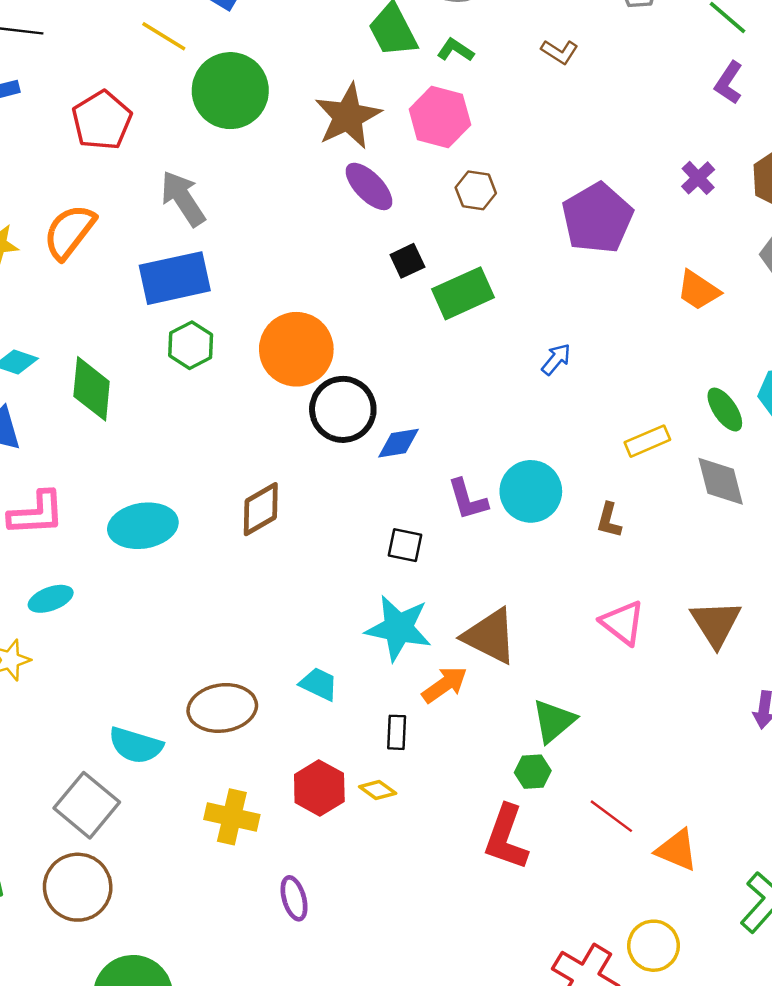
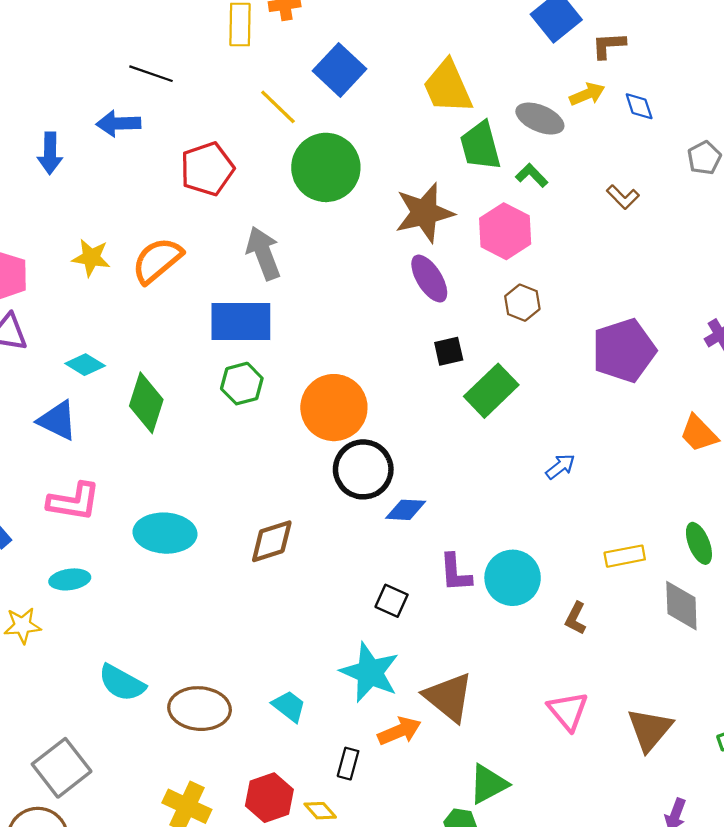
green rectangle: (463, 293) -> (491, 391), turned -32
cyan semicircle: (136, 745) -> (122, 683), moved

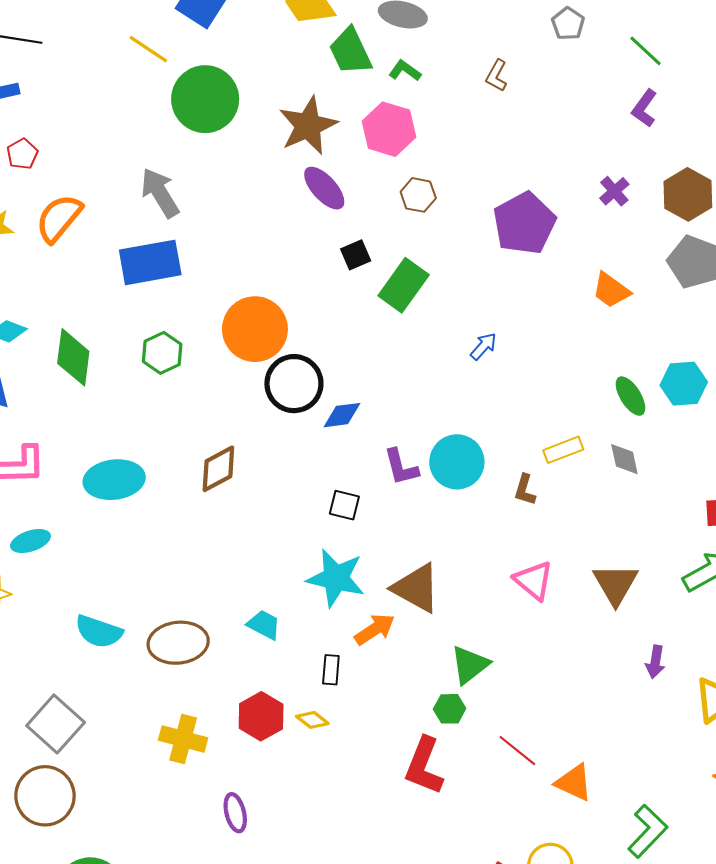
red pentagon: (207, 169) -> (22, 154), moved, size x0.6
brown L-shape: (623, 197) -> (497, 76), turned 84
green hexagon: (242, 384) -> (162, 353), moved
yellow rectangle: (625, 556) -> (563, 450), moved
gray diamond: (681, 606) -> (624, 459), size x0.7

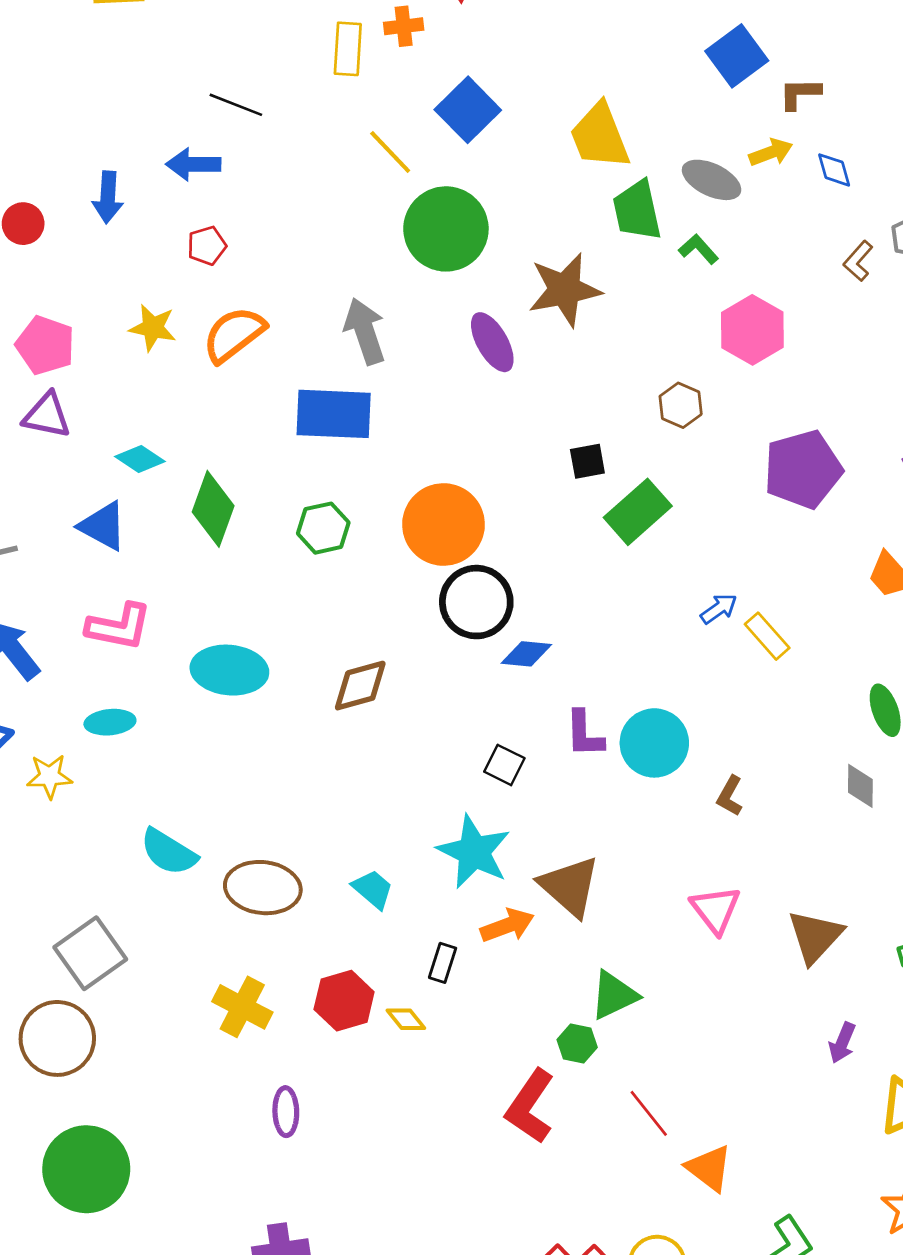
brown L-shape: (497, 76) -> (858, 261), moved
pink hexagon: (389, 129) -> (752, 330), moved
purple ellipse: (324, 188) -> (492, 342), moved
yellow rectangle: (563, 450) -> (767, 636), moved, turned 57

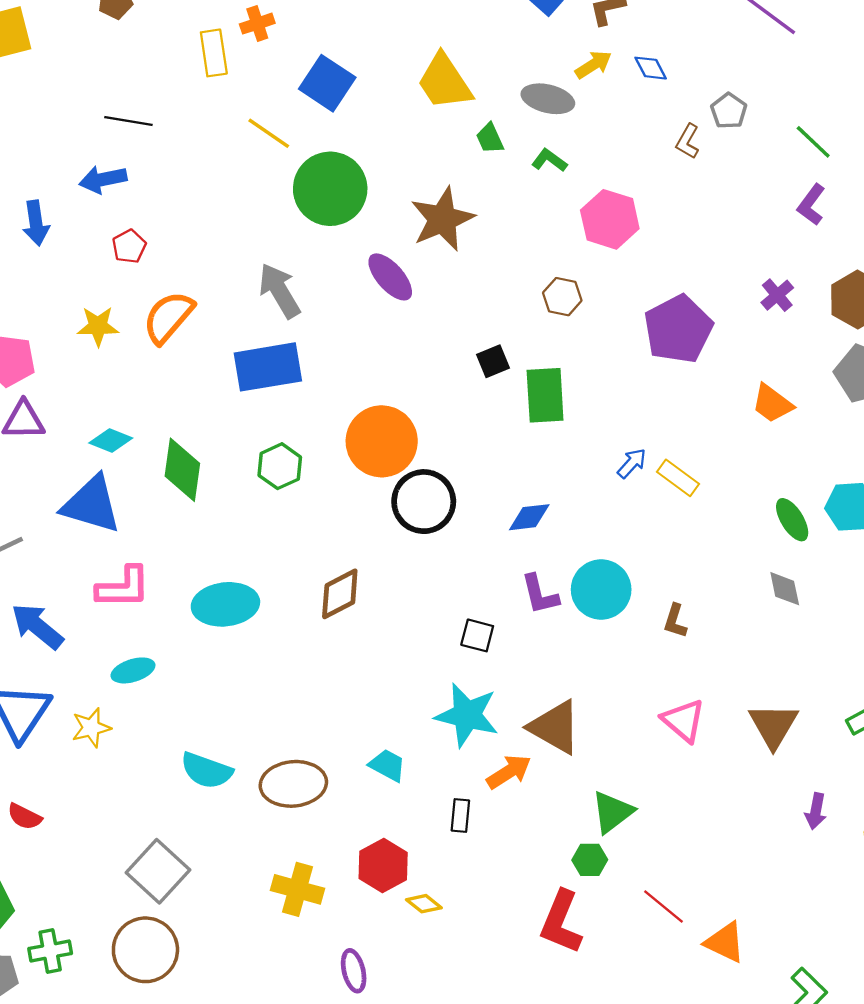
green trapezoid: (637, 210) -> (490, 138), size x0.6
green rectangle: (638, 512) -> (545, 395), turned -40
blue triangle: (103, 526) -> (91, 504), size x1.4
blue diamond: (526, 654) -> (529, 517), moved
yellow diamond: (406, 1019) -> (424, 904), moved

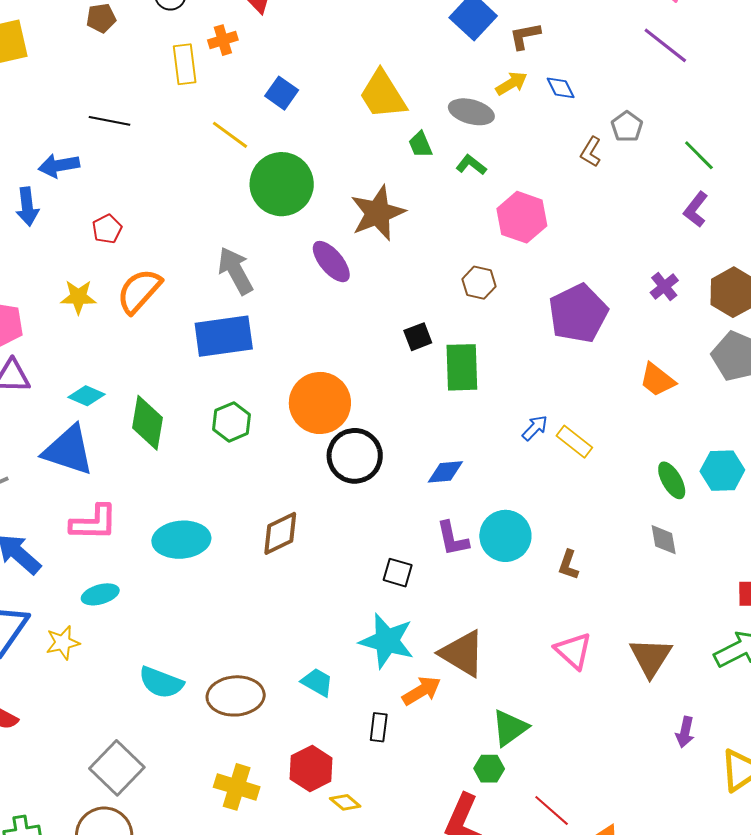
blue square: (327, 83) -> (282, 93), size x0.7
blue arrow: (103, 179) -> (59, 166), moved

